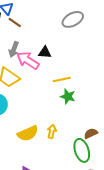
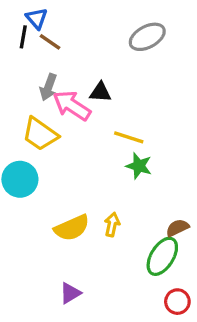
yellow line: (62, 79) -> (129, 137), turned 30
green ellipse: (82, 150) -> (162, 256), turned 50

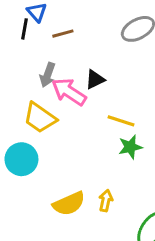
brown line: (50, 42) -> (63, 34), moved, turned -50
black triangle: (100, 92) -> (95, 80), turned -30
green star: (139, 166) -> (130, 147), turned -30

